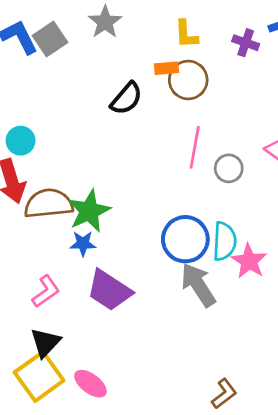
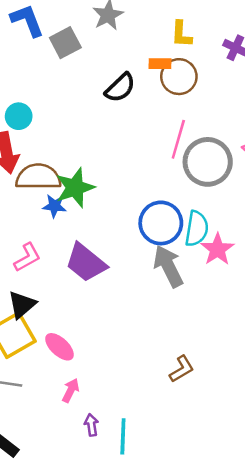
gray square: (50, 39) -> (65, 43), moved
gray circle: (229, 168) -> (208, 162), size x1.8
blue star: (83, 244) -> (55, 206), moved

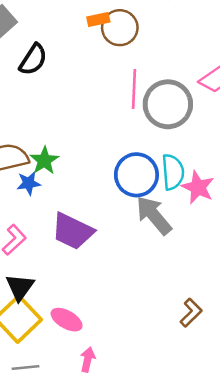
black semicircle: (120, 88) -> (33, 59), moved
green star: (75, 188) -> (44, 161), size x0.7

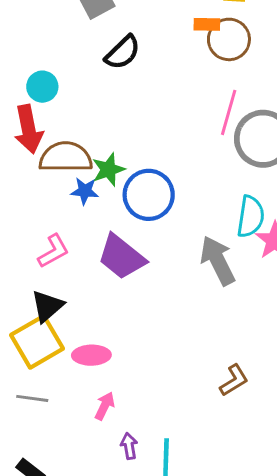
blue circle: (136, 175) -> (149, 195), moved
pink ellipse: (67, 320) -> (91, 355), turned -44

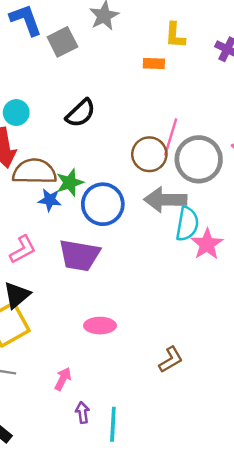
brown circle: (229, 39) -> (149, 154), moved
black semicircle: (123, 52) -> (81, 113), moved
purple trapezoid: (122, 257) -> (79, 255), turned -30
gray arrow: (218, 261) -> (165, 200), moved, turned -63
pink ellipse: (91, 355) -> (100, 326), moved

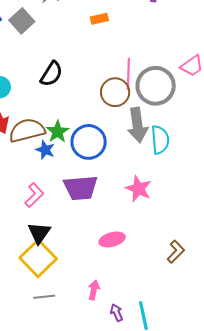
blue star: (50, 200) -> (45, 150), turned 30
gray arrow: (165, 200) -> (137, 125), turned -84
pink star: (207, 244) -> (138, 189), moved

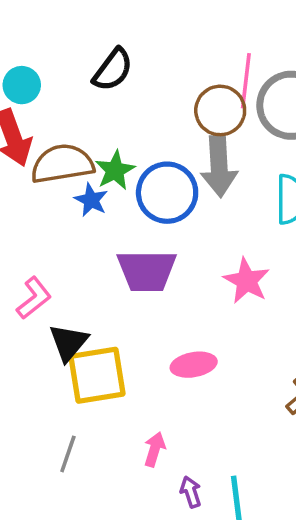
gray arrow: (137, 125) -> (219, 166), moved
pink L-shape: (34, 195) -> (34, 298), moved
yellow square: (38, 258) -> (97, 375), moved, turned 30
gray line: (44, 297) -> (68, 454), turned -70

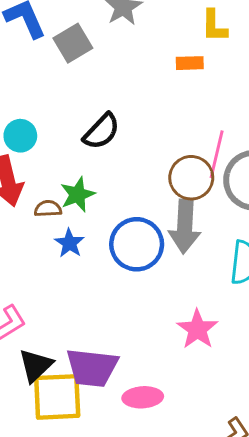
brown semicircle: (62, 164) -> (48, 209), size x0.5
green star: (115, 170) -> (78, 195), moved
purple trapezoid: (147, 271) -> (92, 368), moved

